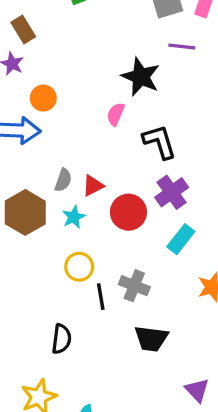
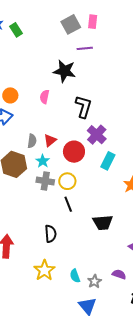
pink semicircle: (116, 114) -> (45, 97), moved
black L-shape: (159, 142) -> (83, 107), turned 45
yellow circle: (79, 267) -> (67, 181), moved
gray cross: (134, 286) -> (45, 181), moved

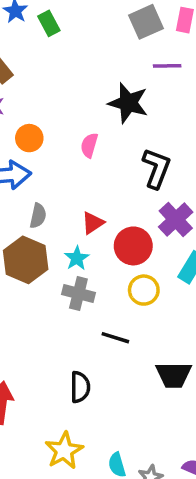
gray semicircle: (32, 141) -> (38, 216), moved
yellow circle: (67, 181) -> (144, 290), moved
black line: (68, 204) -> (115, 338), turned -56

